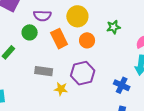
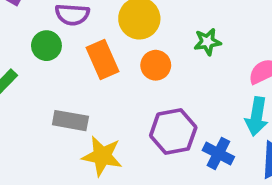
purple hexagon: (83, 73) -> (173, 132), moved
yellow star: (61, 89) -> (102, 156), size x1.5

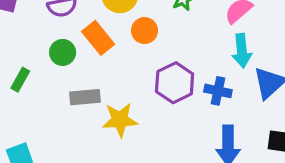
green circle: (46, 46) -> (63, 52), moved

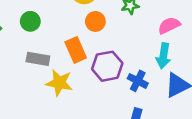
orange rectangle: (98, 38) -> (76, 50), moved

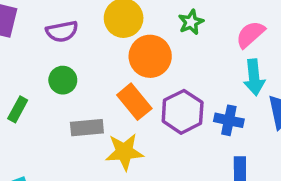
orange circle: (95, 21) -> (150, 56), size x1.5

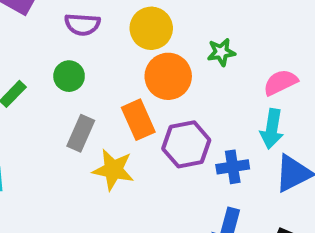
blue cross: (229, 120) -> (233, 167), turned -36
gray rectangle: (87, 128) -> (81, 133), turned -76

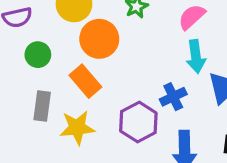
green circle: (69, 76) -> (38, 55), moved
purple hexagon: (186, 144) -> (138, 122), moved

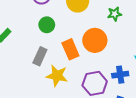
orange circle: (99, 39) -> (95, 40), moved

